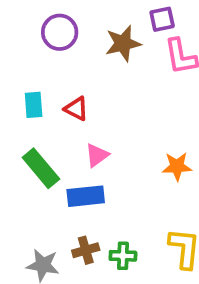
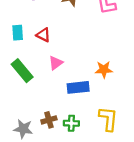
blue rectangle: (86, 196) -> (78, 87), moved

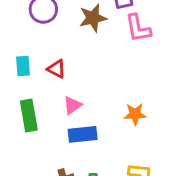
green rectangle: (22, 71) -> (29, 116), turned 30
blue rectangle: (78, 87) -> (83, 134), moved

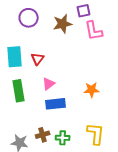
cyan rectangle: (23, 66) -> (15, 57), size x1.5
red triangle: (56, 69) -> (38, 59), turned 40

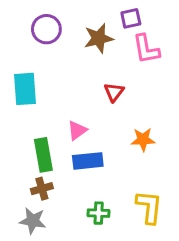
red triangle: (38, 59) -> (114, 92), moved
green rectangle: (19, 91) -> (43, 155), moved
brown cross: (43, 135) -> (42, 189), moved

